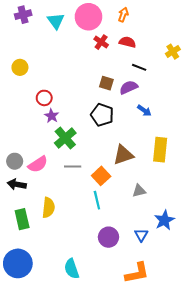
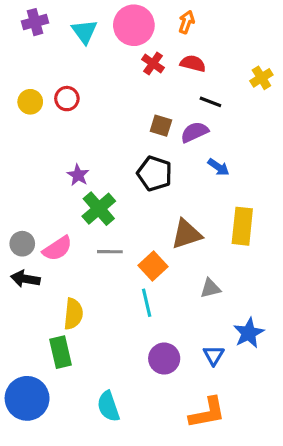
red circle: (44, 98) -> (67, 99), moved
green rectangle: (22, 219) -> (61, 352), moved

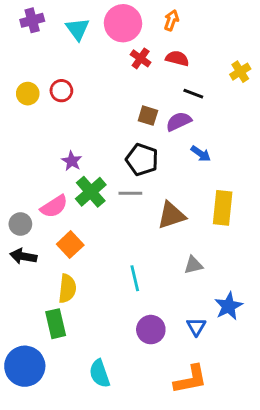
pink semicircle: (57, 248) -> (54, 206), moved
gray line: (110, 252) -> (130, 193), moved
orange square: (153, 266) -> (70, 245), moved

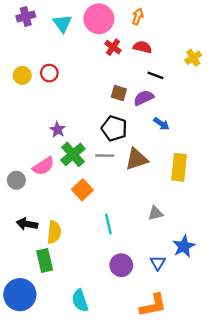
brown triangle: (171, 215) -> (137, 159), moved
orange square: (70, 245) -> (82, 190), moved
black arrow: (23, 256) -> (27, 224), moved

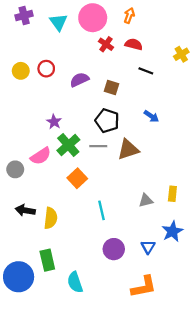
purple semicircle: (144, 98) -> (79, 80), moved
yellow rectangle: (179, 167) -> (172, 194), moved, size x0.6
green rectangle: (45, 260) -> (47, 260), moved

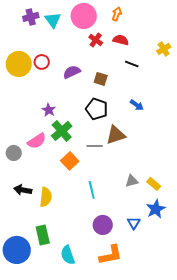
purple cross: (24, 15) -> (31, 17), moved
yellow circle: (21, 71) -> (19, 64), size x1.6
gray line: (98, 146) -> (95, 146), moved
yellow rectangle: (172, 194) -> (154, 184), moved, turned -56
orange L-shape: (144, 287) -> (111, 255), moved

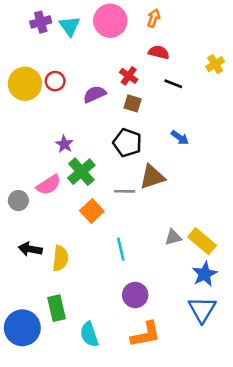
red cross: (96, 40) -> (129, 76), moved
yellow rectangle: (154, 184) -> (202, 241), size x1.5
blue triangle: (134, 223) -> (202, 309), moved, size x1.6

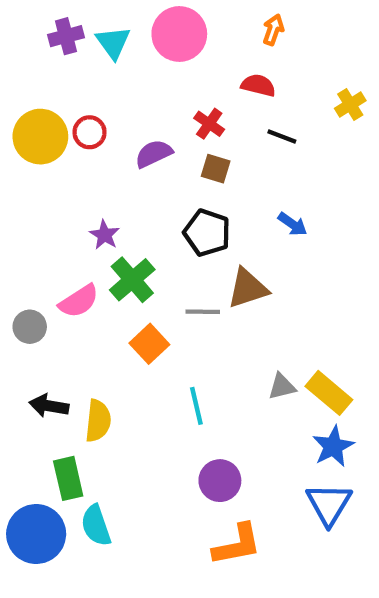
orange arrow: (154, 18) -> (273, 30), moved
green rectangle: (56, 308) -> (68, 478), moved
cyan semicircle: (89, 334) -> (96, 525), moved

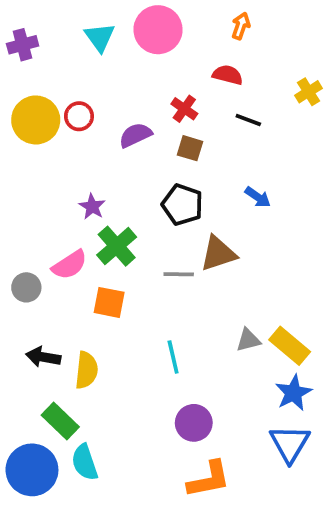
purple cross: (66, 36) -> (23, 45), moved
orange square: (149, 344) -> (109, 302), moved, turned -36
green rectangle: (68, 478) -> (60, 421), turned -33

